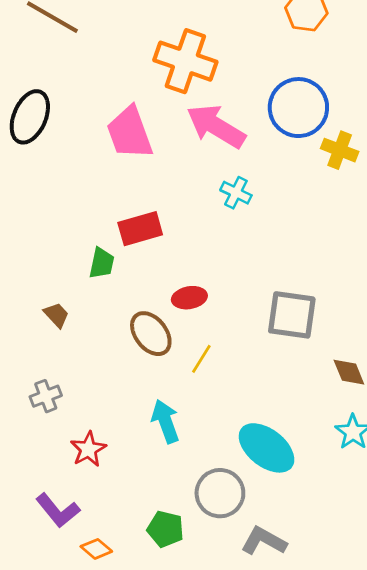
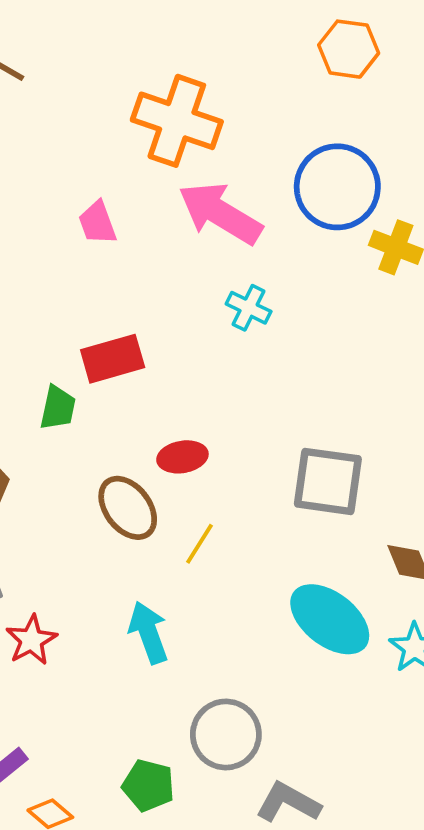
pink trapezoid: (130, 133) -> (97, 223), size x0.6
cyan ellipse: (267, 448) -> (330, 619), moved
red star: (88, 449) -> (31, 640), moved

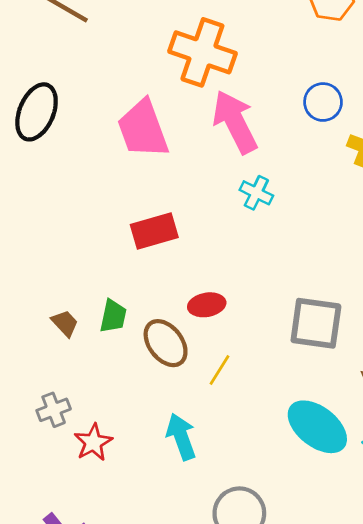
blue circle: (337, 187) -> (323, 102), size x0.6
pink arrow: (220, 213) -> (235, 122), turned 32
pink trapezoid: (97, 223) -> (143, 129), size x1.8
green trapezoid: (58, 408) -> (113, 316), moved

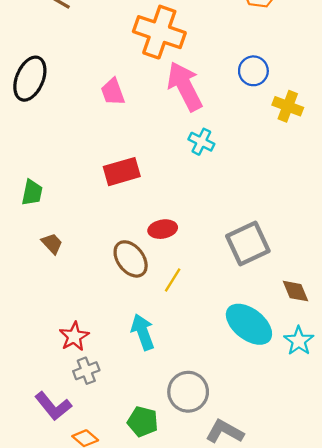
pink trapezoid: (143, 129) -> (113, 92), size x0.6
green trapezoid: (113, 316) -> (32, 193), moved
gray square: (316, 323) -> (248, 243), turned -33
gray cross: (54, 410) -> (86, 371), moved

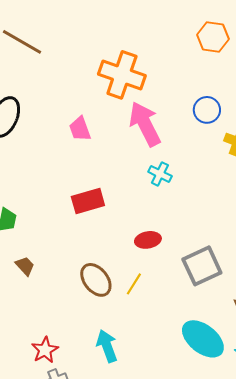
red ellipse: (163, 229) -> (148, 240), moved
yellow line: (173, 280) -> (134, 284), moved

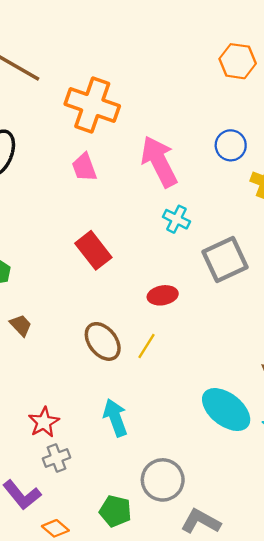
orange cross: (122, 75) -> (92, 105), moved
red rectangle: (88, 201) -> (93, 250), turned 68
gray square: (202, 266) -> (225, 260), moved

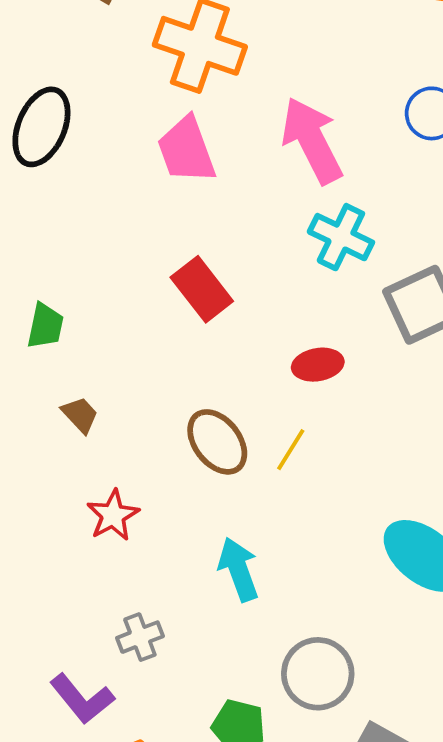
pink trapezoid: (84, 167) -> (186, 150), size x1.4
cyan cross: (176, 219) -> (341, 237), size x1.4
red star: (44, 422) -> (113, 515), moved

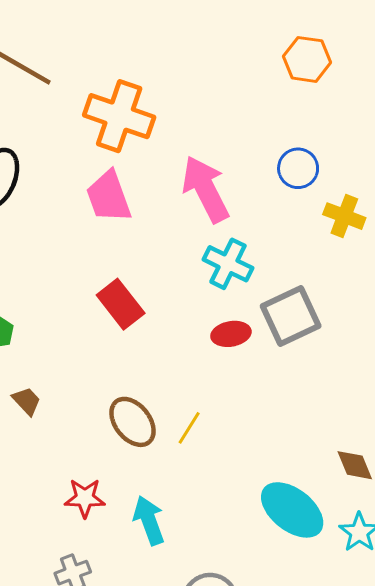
red ellipse: (318, 365) -> (231, 334), moved
red star: (113, 515) -> (85, 498), moved, turned 30

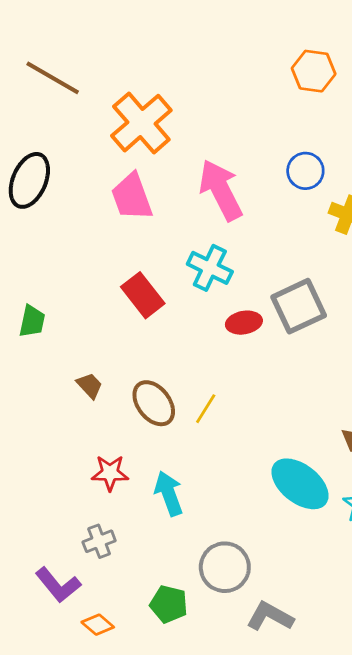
orange cross: (119, 116) -> (141, 123), turned 30
cyan cross: (228, 264) -> (210, 268), moved
brown trapezoid: (27, 401) -> (89, 385), moved

